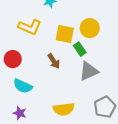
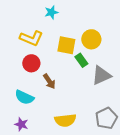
red circle: (13, 59) -> (31, 63), moved
brown arrow: (54, 61) -> (49, 81), moved
gray triangle: (89, 71) -> (101, 75), moved

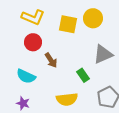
green rectangle: (81, 60) -> (83, 75), moved

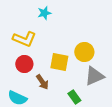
yellow circle: (93, 18) -> (84, 52), moved
yellow square: (68, 24) -> (59, 62), moved

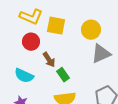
yellow square: (59, 62) -> (56, 26), moved
green rectangle: (74, 97) -> (63, 75), moved

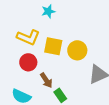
yellow circle: (91, 30) -> (77, 50), moved

